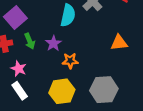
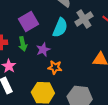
purple square: (15, 18) -> (29, 22), moved

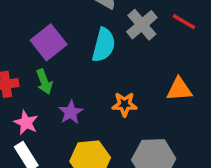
purple star: (43, 50) -> (71, 112), moved
orange star: (55, 67) -> (124, 104), moved

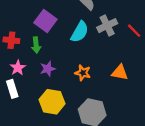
purple square: (49, 42) -> (45, 21), turned -30

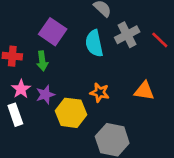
cyan semicircle: (80, 32) -> (94, 43), turned 140
purple star: (48, 69) -> (45, 95), moved
yellow hexagon: (52, 102) -> (71, 113), moved

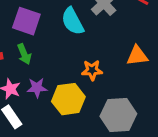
purple star: (45, 95) -> (37, 88), turned 30

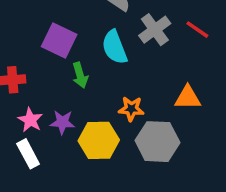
green arrow: (24, 54) -> (80, 75), moved
gray hexagon: (118, 115) -> (157, 142), moved

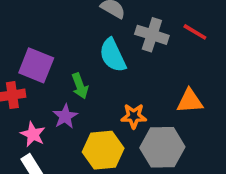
gray cross: (155, 30) -> (152, 35), turned -32
purple square: (59, 41) -> (36, 65), moved
purple star: (62, 122) -> (65, 116), moved, turned -30

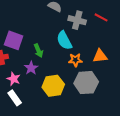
cyan semicircle: (113, 55) -> (64, 40), moved
orange star: (134, 116) -> (75, 60), moved

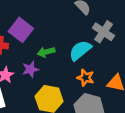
cyan semicircle: (64, 40) -> (80, 50), turned 60
green arrow: (38, 51) -> (46, 52), turned 80

